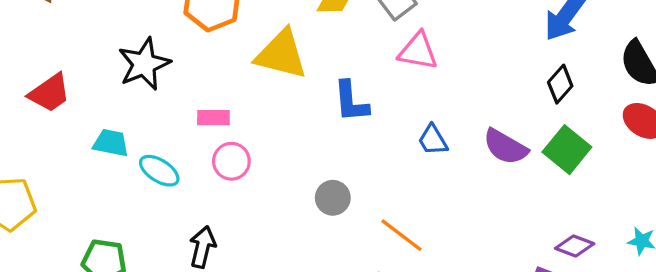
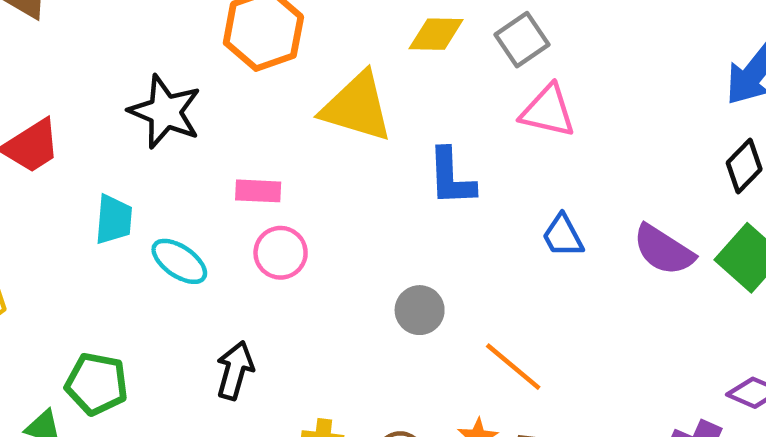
black star: (144, 64) -> (165, 112), turned -30
cyan trapezoid: (111, 143) -> (114, 219), turned 81

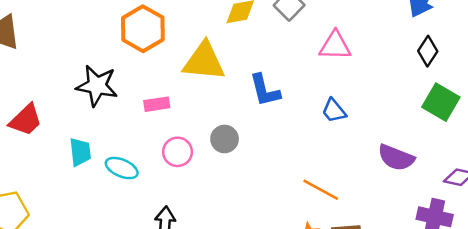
pink triangle: (548, 111) -> (335, 46), moved
pink rectangle: (258, 191) -> (157, 104), moved
purple semicircle: (664, 250) -> (396, 158), moved
gray circle: (420, 310) -> (225, 139), moved

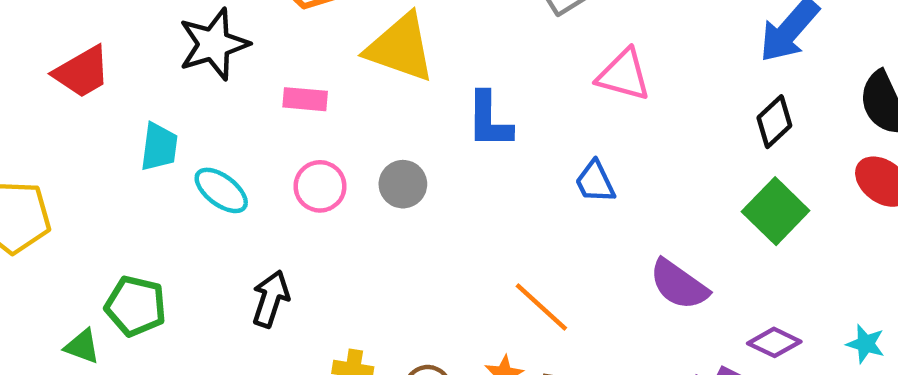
black star: (97, 86) -> (214, 44), turned 30

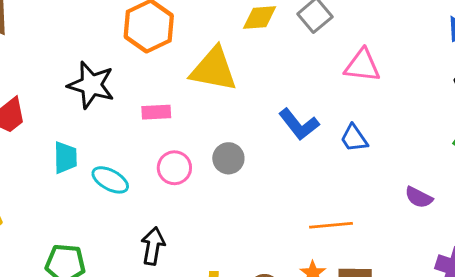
black star: (214, 44) -> (91, 85), turned -30
blue L-shape: (489, 120) -> (299, 124), moved, turned -30
purple semicircle: (679, 285) -> (419, 197), size x0.7
orange line: (541, 307) -> (331, 225), turned -39

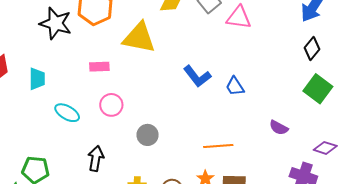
pink triangle: (362, 66) -> (239, 17), moved
black star: (91, 85) -> (56, 23), moved
cyan trapezoid: (65, 157) -> (37, 79), moved
gray circle: (228, 158) -> (148, 135), moved

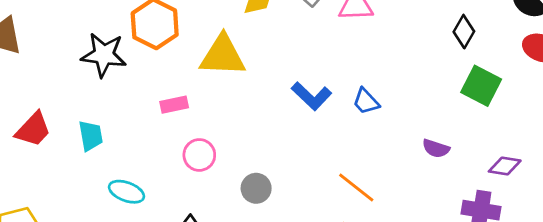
cyan ellipse: (67, 113) -> (127, 192), moved
orange line: (218, 146) -> (356, 187), turned 52

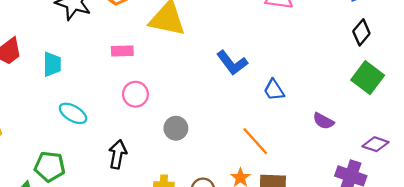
blue trapezoid: (366, 101) -> (274, 90), moved

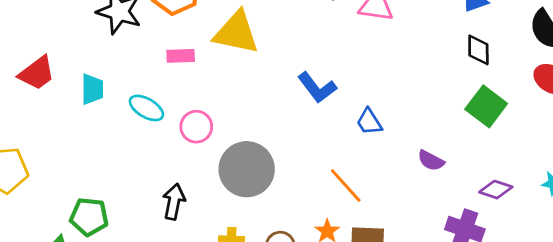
black diamond: (361, 32) -> (478, 50), turned -40
pink rectangle: (122, 51) -> (181, 56), moved
cyan ellipse: (73, 113) -> (146, 108), moved
gray circle: (176, 128) -> (247, 169), size x1.8

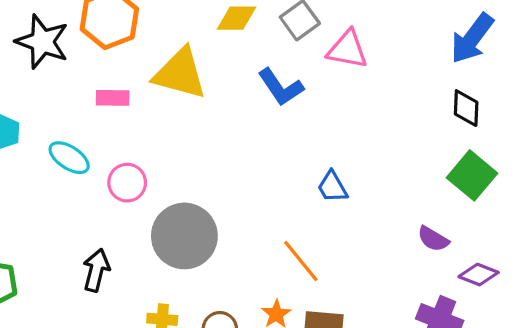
blue L-shape: (317, 88) -> (281, 87), moved
purple semicircle: (431, 161) -> (433, 239), moved

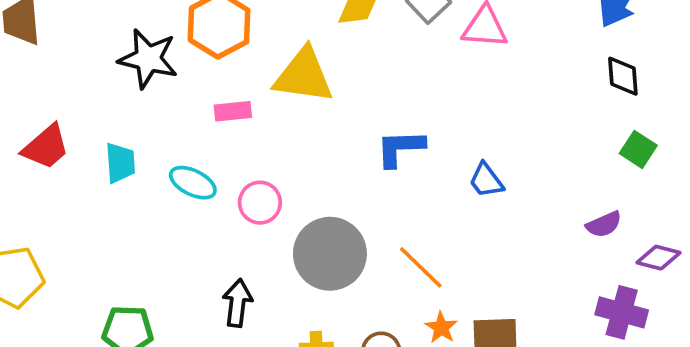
blue L-shape: (281, 87) -> (400, 148), moved, turned 129
green square: (472, 175) -> (638, 149), size x0.7
purple semicircle: (433, 239) -> (604, 224), turned -48
orange line: (301, 261) -> (421, 267), moved

